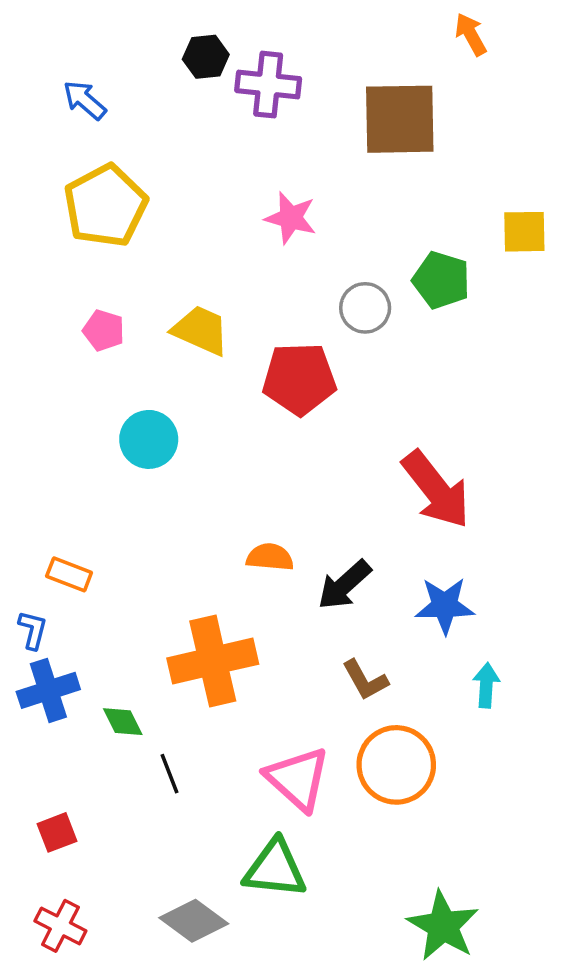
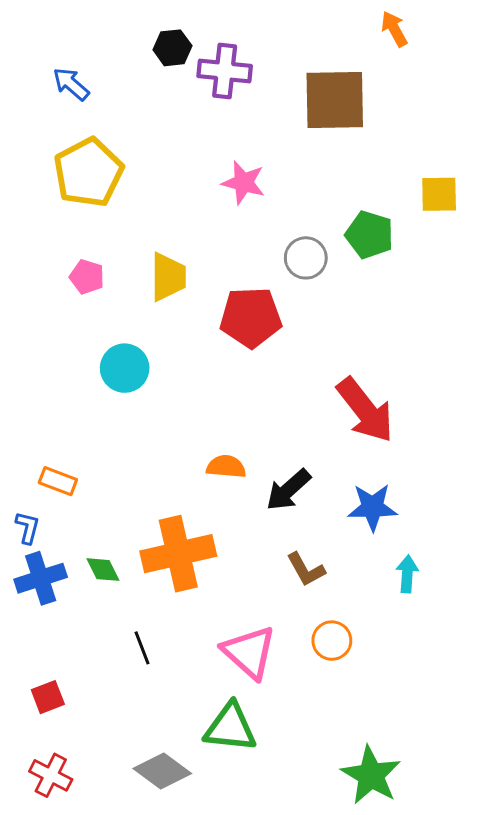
yellow trapezoid: (201, 330) -> (168, 277), turned 66
green diamond: (123, 722) -> (103, 570), moved
orange circle: (396, 765) -> (332, 641), size x0.6

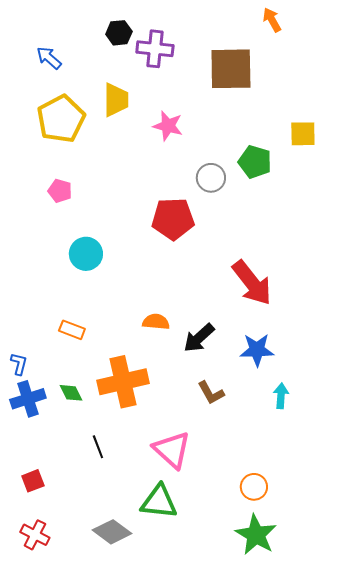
yellow trapezoid: (168, 277) -> (116, 100), moved
orange rectangle: (58, 481) -> (72, 330), moved
orange circle: (332, 641) -> (254, 487), moved

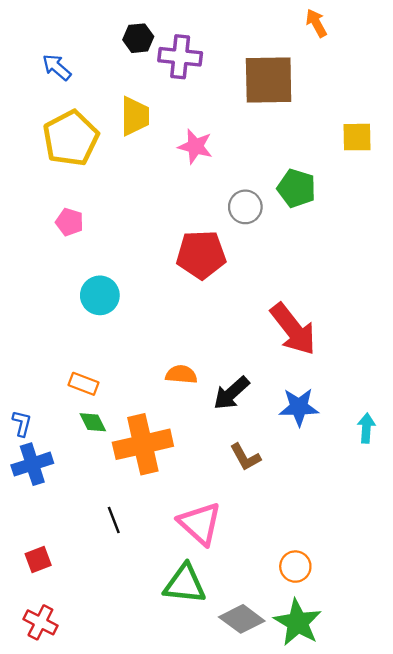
yellow square: (303, 134) -> (357, 137), moved
green diamond: (71, 393) -> (93, 422), moved
cyan arrow: (281, 396) -> (366, 428), moved
gray diamond: (112, 532) -> (242, 619), moved

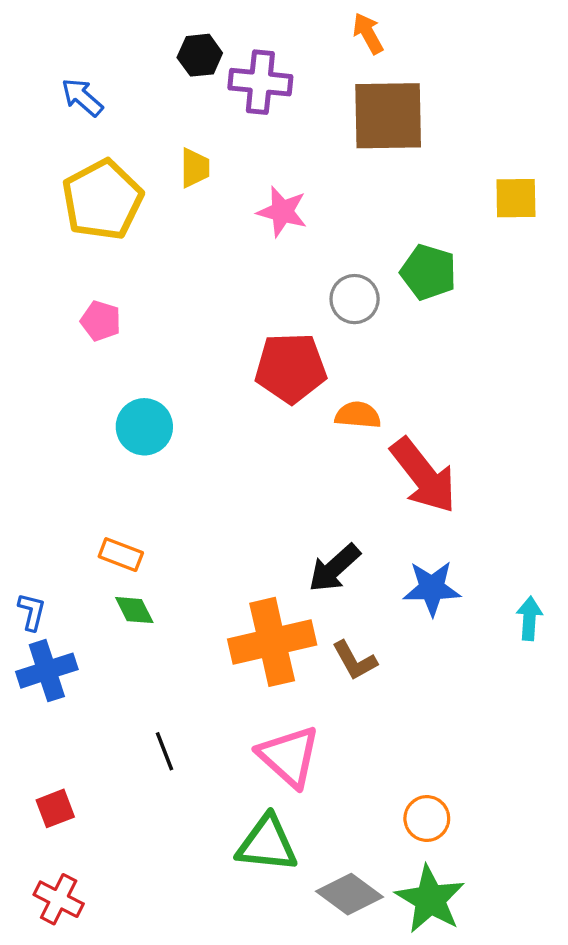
orange arrow: (316, 23) -> (368, 33), moved
yellow trapezoid: (135, 116) -> (195, 168), size x0.7
orange semicircle: (181, 374) -> (358, 415), moved
orange cross: (143, 444) -> (272, 642), moved

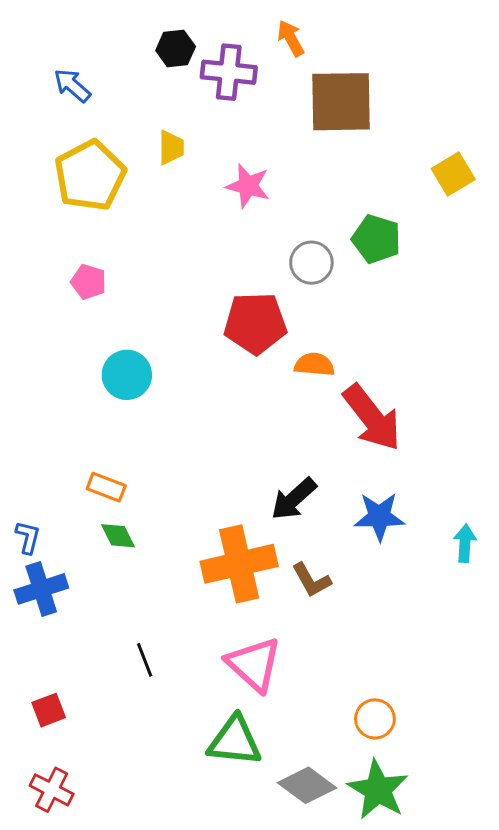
orange arrow: (368, 33) -> (291, 38), moved
yellow square: (516, 198) -> (453, 174), turned -30

